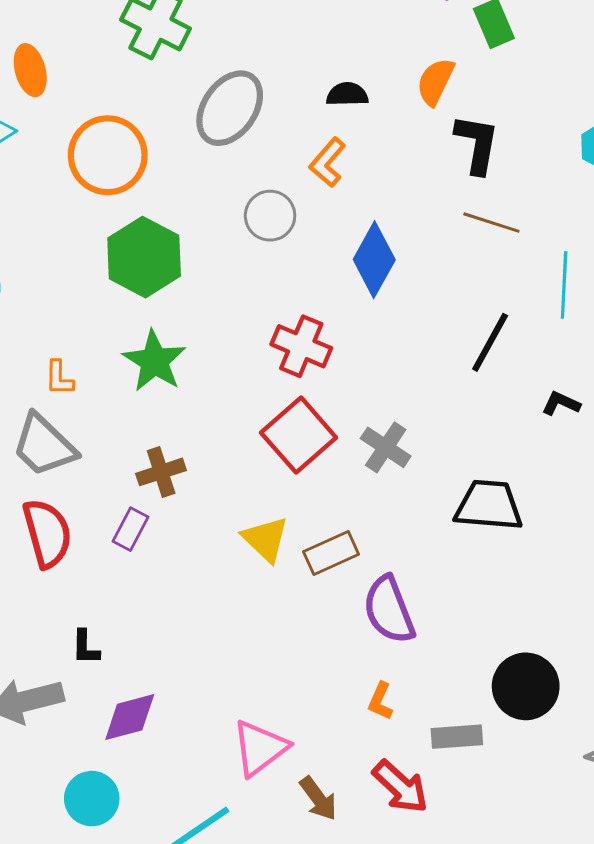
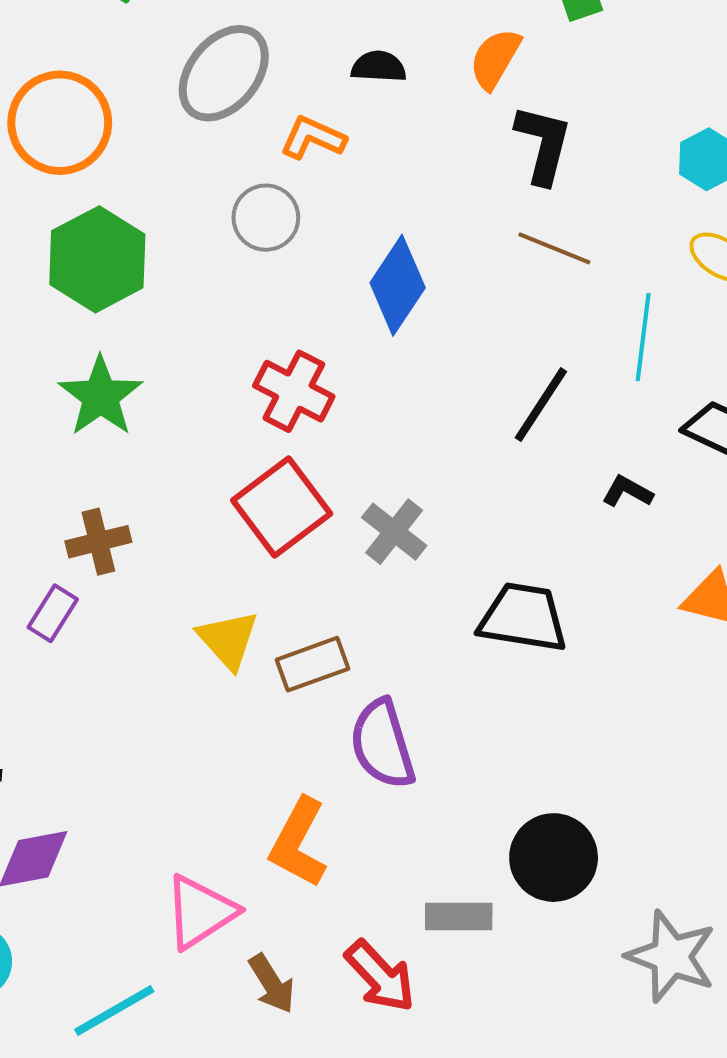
orange L-shape: (328, 162) -> (313, 138), moved, turned 69
orange L-shape: (380, 701) -> (298, 843), moved, size x1.8

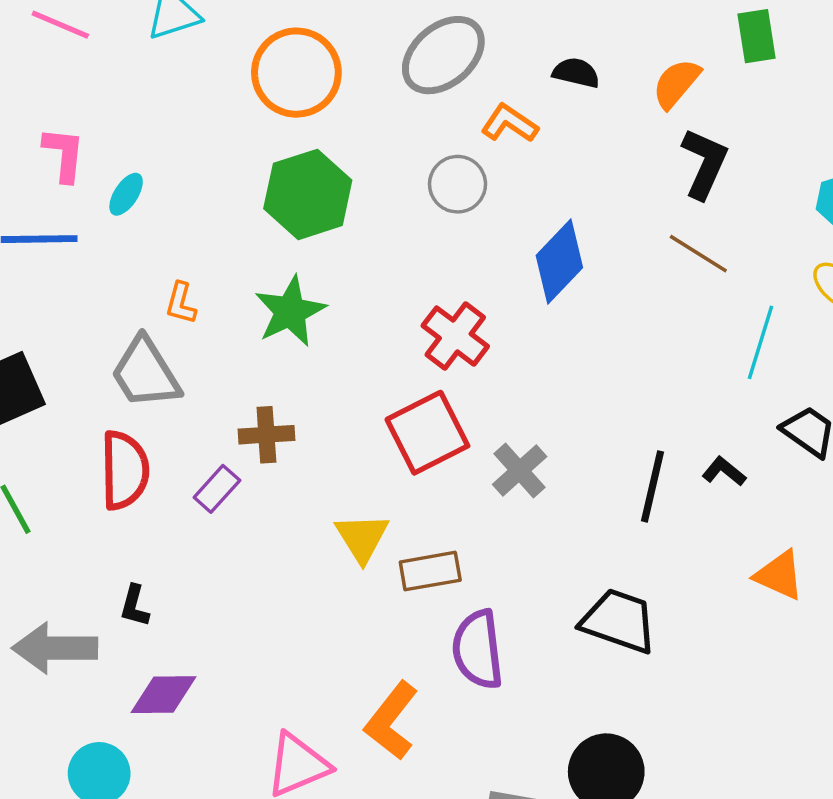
black line: (541, 405) -> (652, 486), moved, turned -30
black trapezoid: (523, 618) -> (619, 621), moved

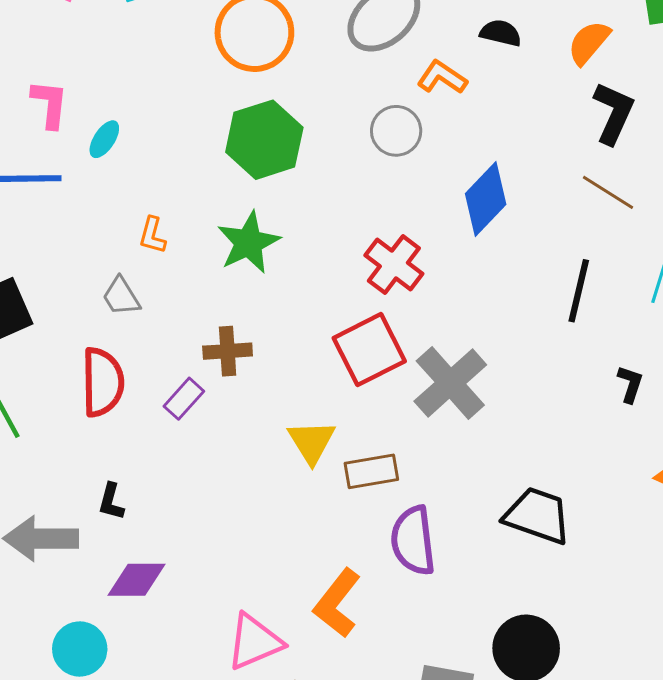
gray trapezoid: (145, 373) -> (121, 296), size x0.6
gray cross: (520, 471) -> (450, 383), size x1.5
black L-shape: (724, 471) -> (630, 384), turned 69
black line: (652, 486) -> (579, 291), moved

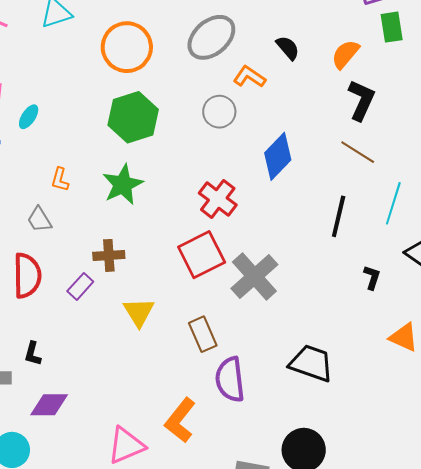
black semicircle: (501, 33) -> (288, 48), turned 36
yellow triangle: (312, 442) -> (139, 312), moved
brown rectangle: (371, 471) -> (203, 334), turned 76

